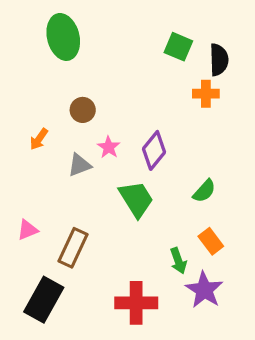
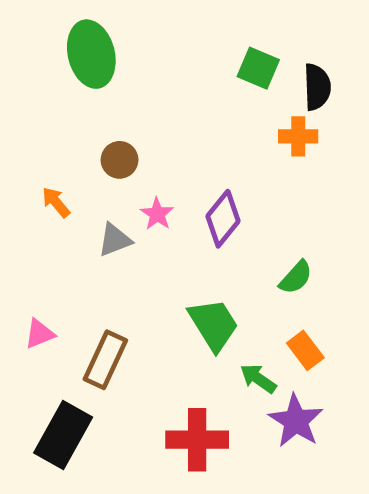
orange arrow: (39, 139) -> (56, 202), turned 105
green trapezoid: (136, 199) -> (214, 324), moved
green arrow: (178, 261) -> (258, 379), turned 145

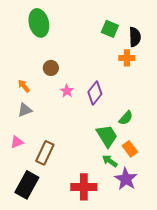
gray triangle: (115, 240) -> (25, 110), moved
green trapezoid: (214, 324) -> (107, 136), moved

